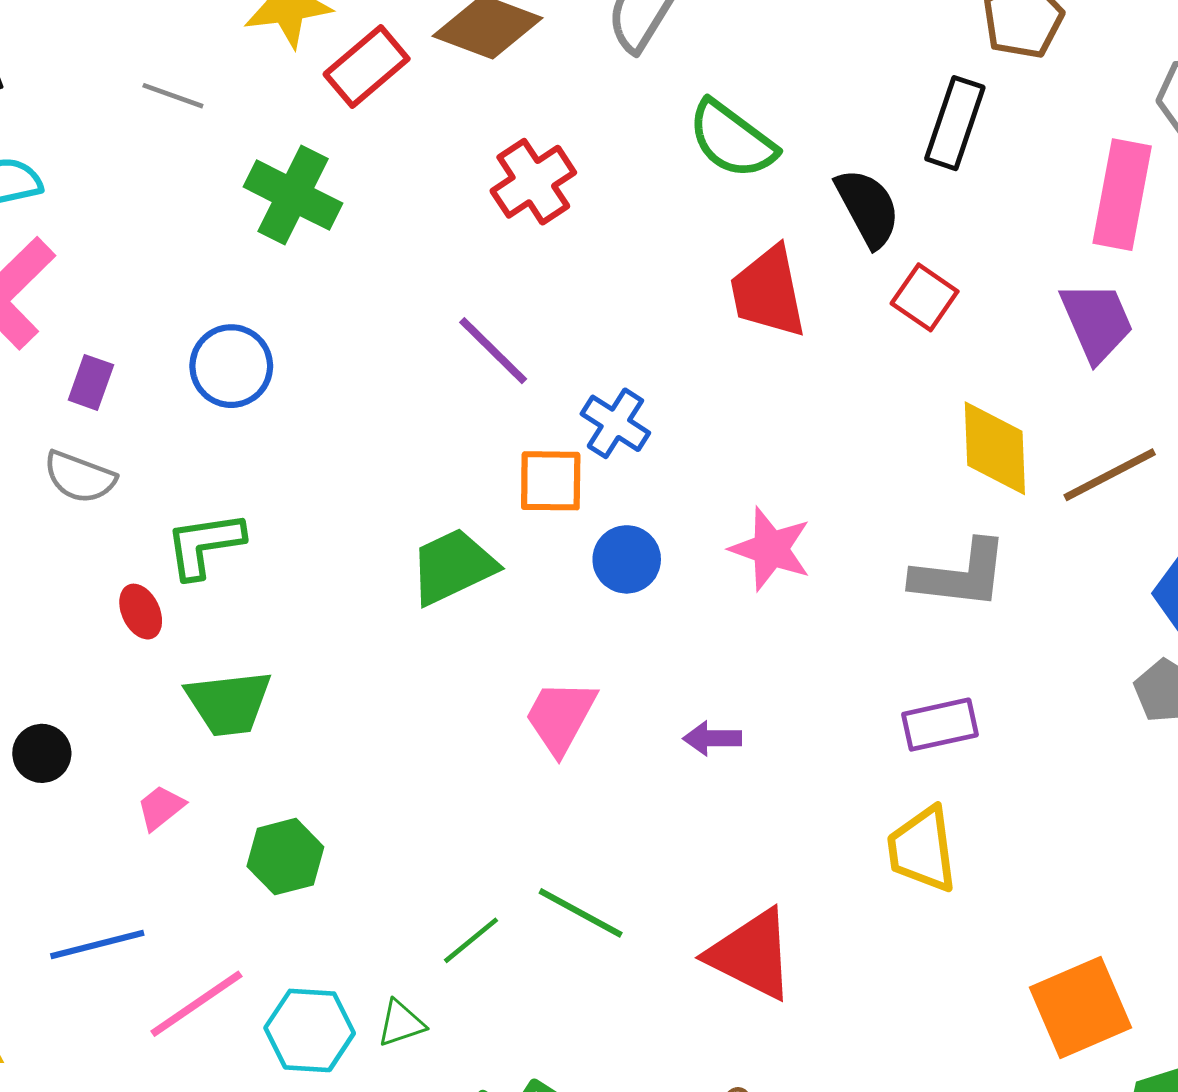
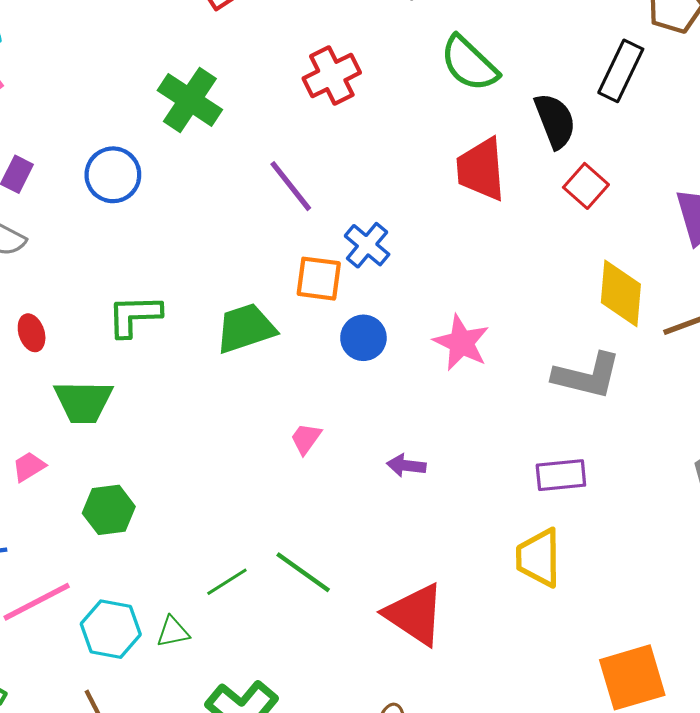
green cross: (293, 195) -> (190, 100), moved
green L-shape: (204, 545) -> (134, 316), moved
pink trapezoid: (561, 717) -> (306, 438), size x0.6

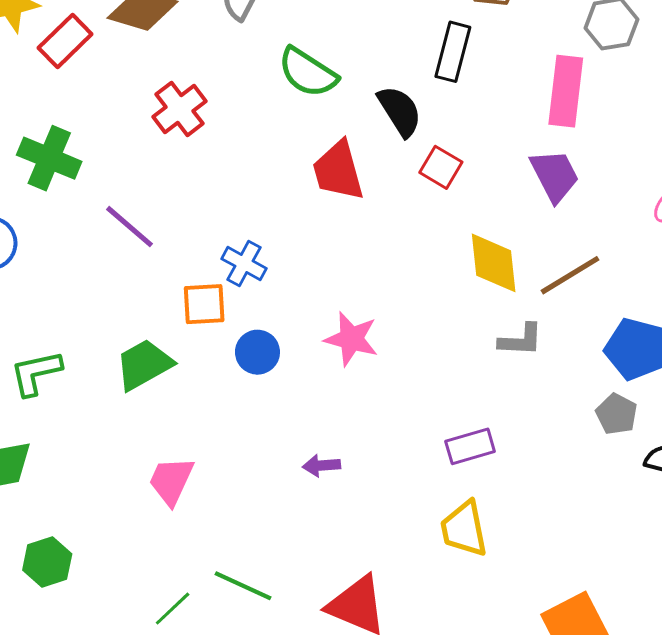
purple line: (291, 186) -> (130, 227), moved
gray L-shape: (587, 376) -> (521, 340), moved, size x0.7
pink trapezoid: (306, 438) -> (171, 481), moved, size x1.6

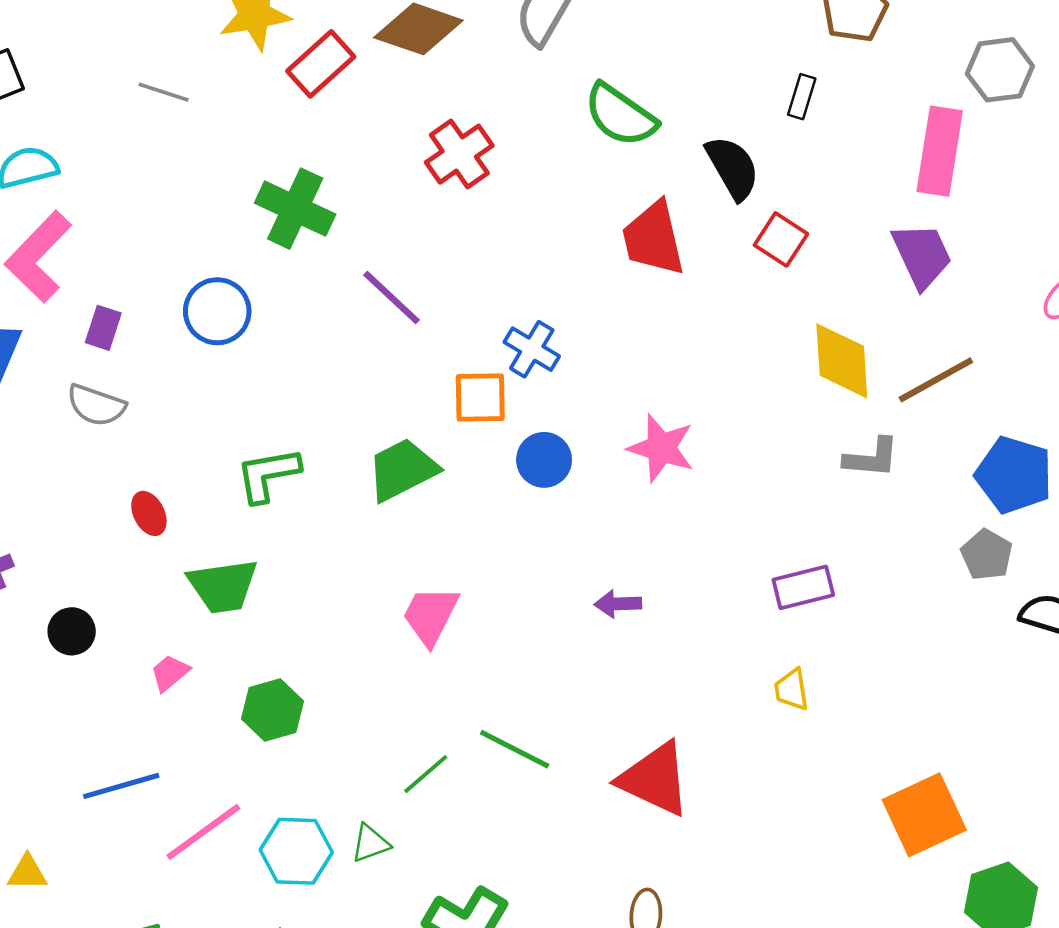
black rectangle: (453, 52) -> (802, 97), size x0.6
yellow trapezoid: (464, 529) -> (792, 690), size x0.6

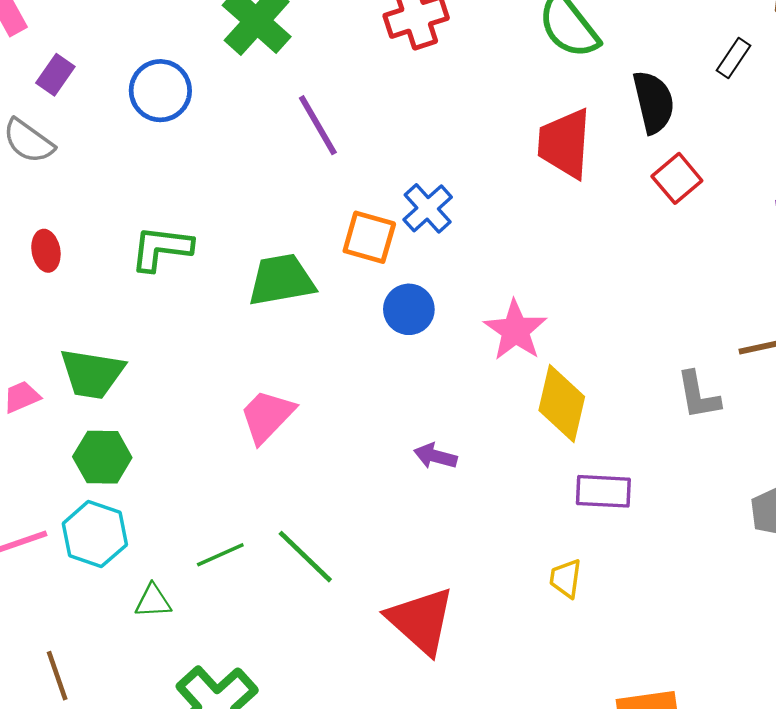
yellow diamond: (842, 361) -> (562, 404), moved
gray L-shape: (872, 458) -> (698, 395), turned 58
green trapezoid: (223, 586) -> (92, 374), moved
cyan hexagon: (296, 851) -> (95, 534), moved

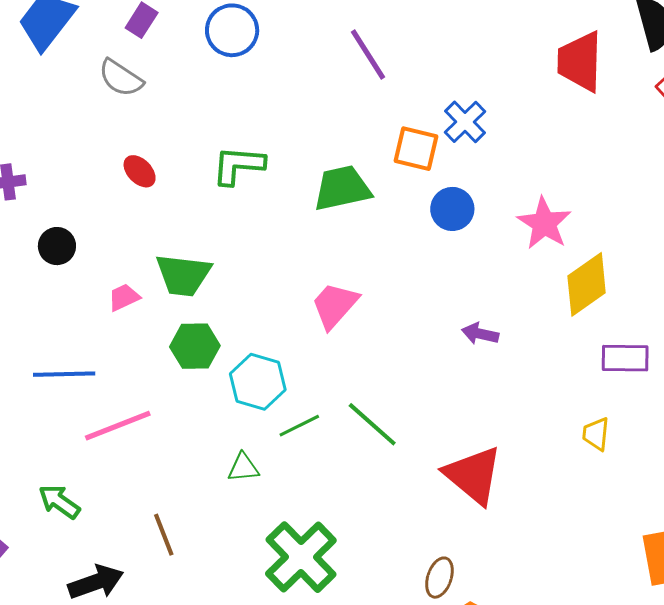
red ellipse: (46, 251) -> (140, 171), turned -32
yellow diamond: (562, 404) -> (587, 284), turned 44
cyan hexagon: (95, 534) -> (258, 382), moved

